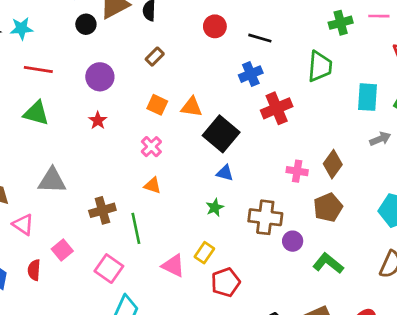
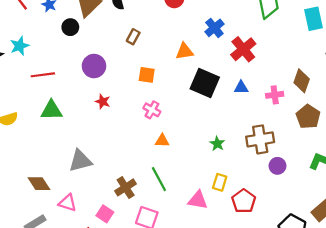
orange triangle: (192, 107) -> (184, 51), moved
blue triangle: (225, 173) -> (241, 88), moved
brown cross: (102, 210) -> (126, 187), moved
purple circle: (293, 241) -> (277, 166), moved

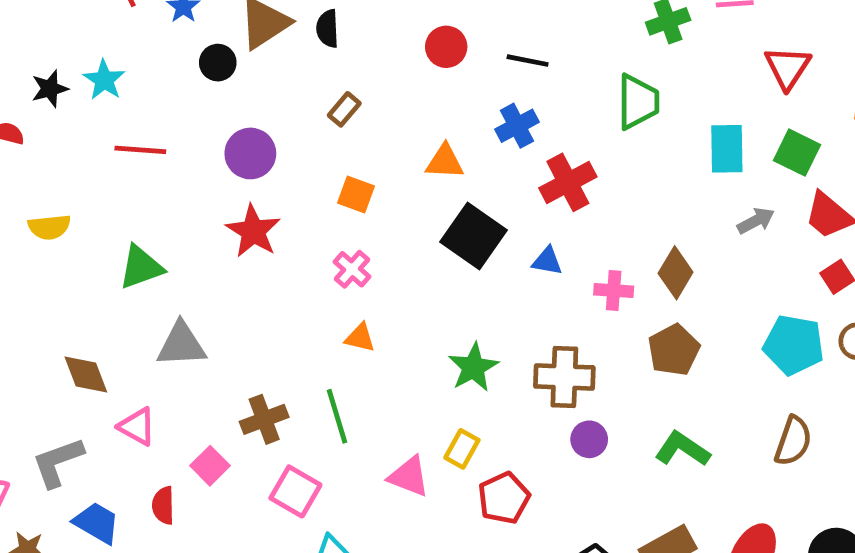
cyan star: (20, 46) -> (104, 80), turned -30
red star: (103, 102) -> (253, 231), size x1.6
green triangle: (51, 110) -> (141, 267), moved, turned -30
green star: (217, 144) -> (473, 367), size x1.5

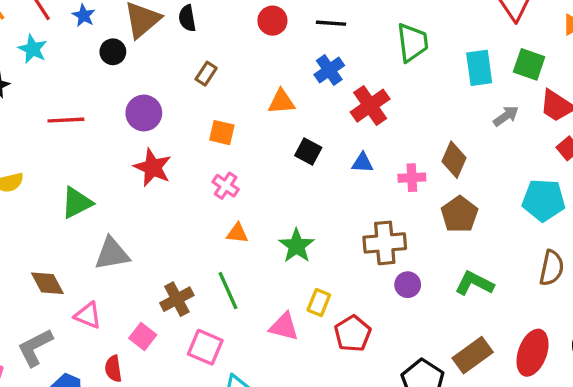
cyan star: (104, 80) -> (33, 49), moved
black square: (473, 236) -> (308, 152), size x0.6
green star: (473, 367) -> (297, 246), moved

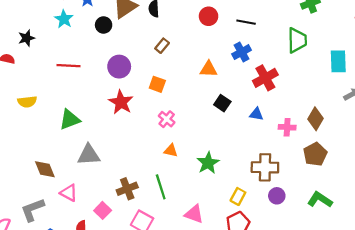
cyan star: (33, 49) -> (64, 19), moved
orange square: (222, 133) -> (157, 84), moved
yellow rectangle: (319, 303) -> (238, 196), moved

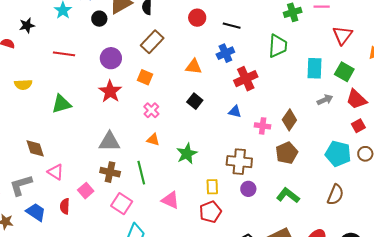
brown rectangle: (162, 46) -> (152, 42), size x1.6
black square: (222, 103) -> (195, 101), moved
gray triangle: (89, 155) -> (109, 142), moved
brown cross: (127, 189) -> (110, 172), turned 30
yellow rectangle: (238, 196) -> (212, 187), turned -35

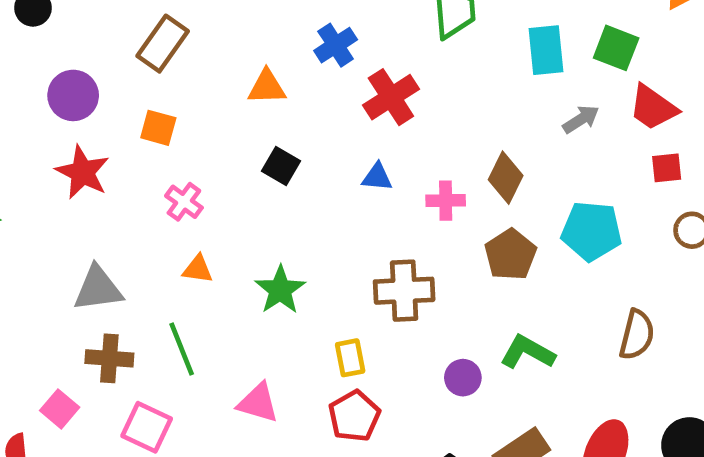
red square: (358, 126) -> (667, 168), turned 32
cyan pentagon: (338, 154) -> (591, 231), moved
purple circle: (248, 189) -> (463, 378), moved

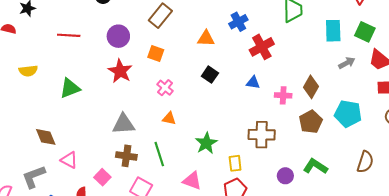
green star: (280, 290) -> (206, 143), moved

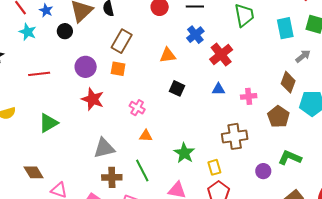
orange square: (156, 53) -> (118, 69), moved
brown diamond: (311, 87) -> (288, 82), moved

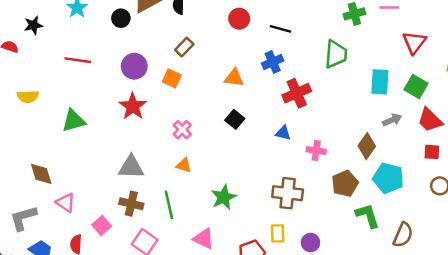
brown rectangle: (122, 41) -> (184, 47), size x0.7
green L-shape: (290, 158) -> (368, 216), moved, turned 35
yellow rectangle: (214, 167) -> (278, 233), moved

